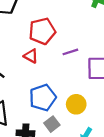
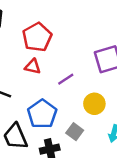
purple line: (70, 52) -> (66, 79), moved
blue pentagon: (43, 98) -> (42, 114), moved

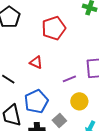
red pentagon: (37, 37) -> (54, 28), moved
purple line: (66, 79) -> (69, 79), moved

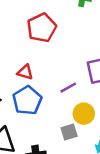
blue pentagon: (36, 101) -> (27, 100), moved
gray square: (59, 120) -> (69, 132), moved, turned 32

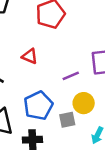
blue pentagon: (27, 100) -> (38, 106), moved

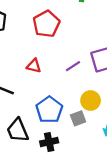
purple line: (71, 76) -> (73, 66), moved

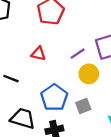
yellow circle: (91, 101) -> (89, 74), moved
black trapezoid: (18, 130) -> (23, 118), turned 130

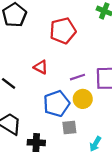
blue pentagon: (54, 98) -> (56, 104), moved

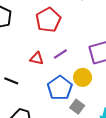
purple line: (77, 77) -> (60, 54), moved
gray square: (69, 127) -> (77, 107), turned -32

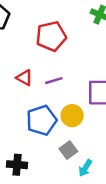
gray square: (77, 107) -> (68, 150), moved

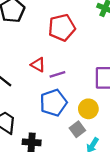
purple line: (54, 81) -> (57, 74), moved
yellow circle: (72, 116) -> (88, 109), moved

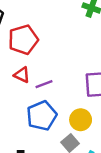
red pentagon: (62, 28) -> (23, 40), moved

